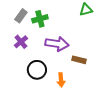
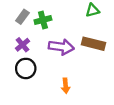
brown rectangle: (79, 60) -> (94, 44), moved, size x1.5
black circle: (37, 70) -> (26, 68), moved

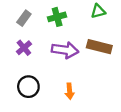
green cross: (43, 20) -> (57, 17), moved
black circle: (26, 68) -> (28, 87), moved

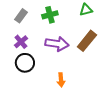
brown rectangle: (99, 47) -> (87, 41), turned -65
black circle: (28, 87) -> (25, 63), moved

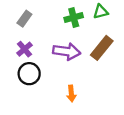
green cross: (50, 15) -> (74, 17), moved

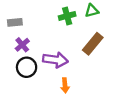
gray rectangle: (24, 19) -> (15, 22), moved, turned 48
purple arrow: (67, 51) -> (55, 60), moved

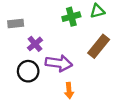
purple cross: (22, 45) -> (35, 44), moved

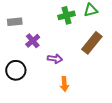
purple arrow: (59, 63) -> (55, 59), size x0.6
black circle: (28, 71) -> (16, 70), moved

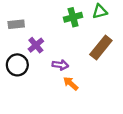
black circle: (16, 70) -> (17, 65), moved
orange arrow: (64, 84) -> (71, 83), moved, turned 136

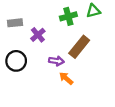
purple cross: (36, 45) -> (38, 35), moved
brown rectangle: (101, 47) -> (79, 47), moved

